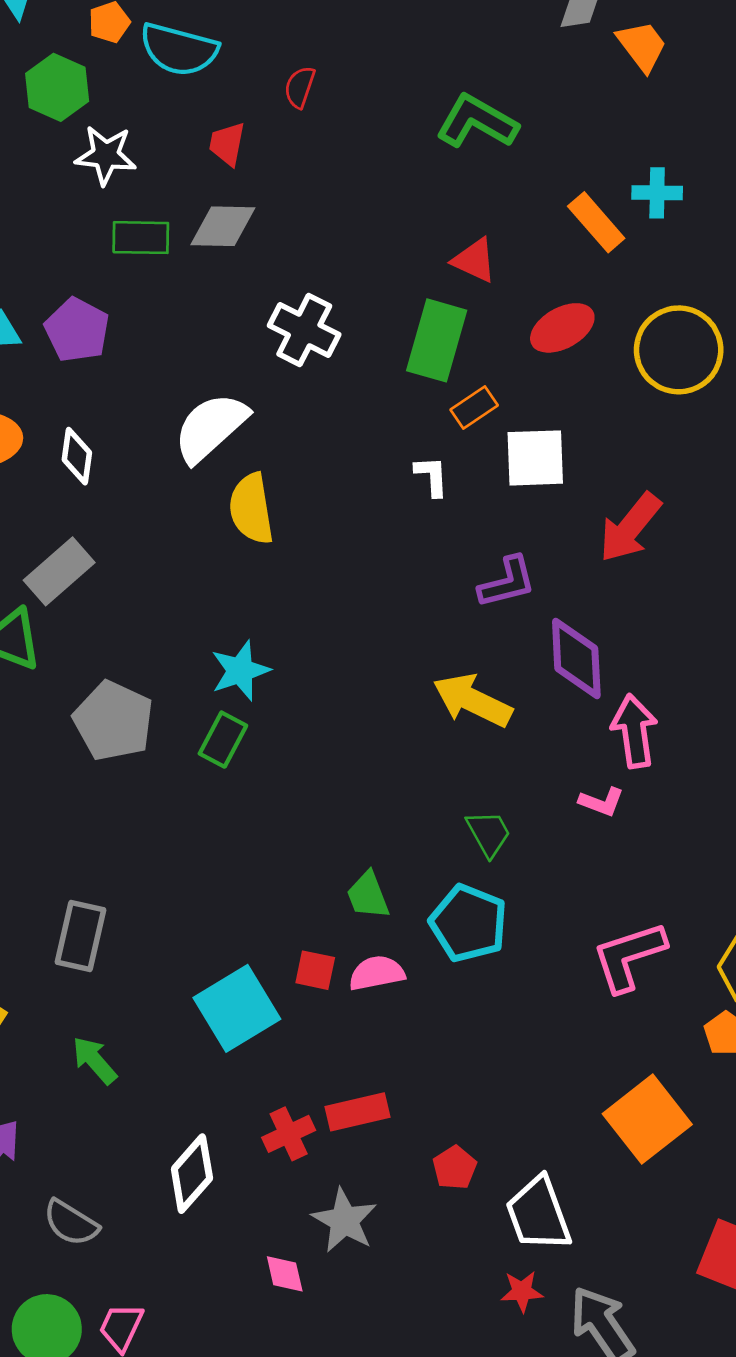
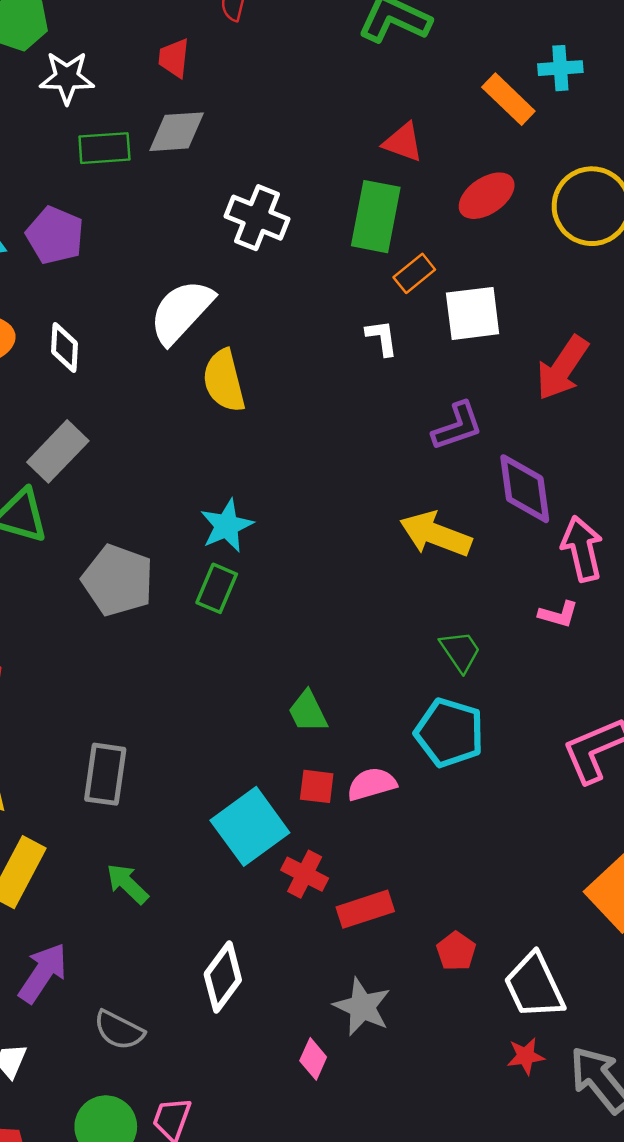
green trapezoid: (368, 895) -> (308, 712), moved
red cross: (289, 1134) -> (305, 874), moved, turned -33
pink diamond: (285, 1274) -> (313, 1059), turned 42

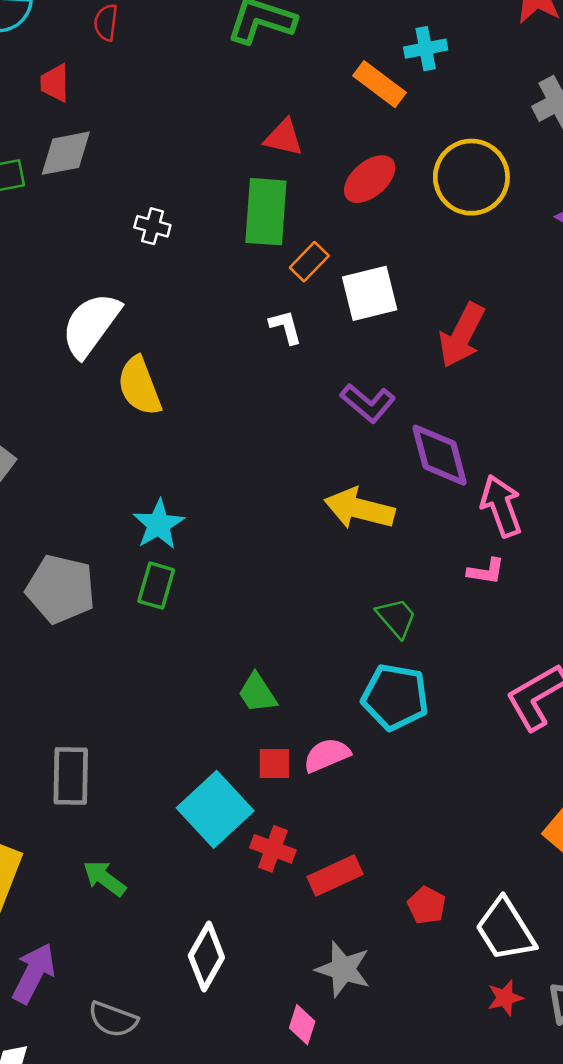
white cross: (257, 218) -> (152, 226), size x0.6
purple L-shape: (457, 426) -> (368, 403), turned 66

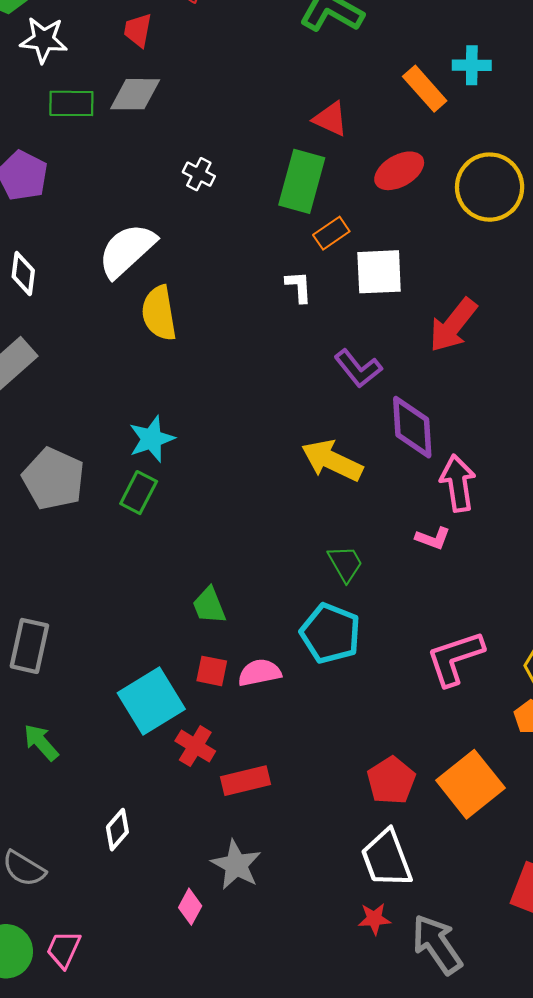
red pentagon: (427, 905) -> (391, 781), moved, size x1.4
white diamond: (206, 957) -> (117, 830), size x0.7

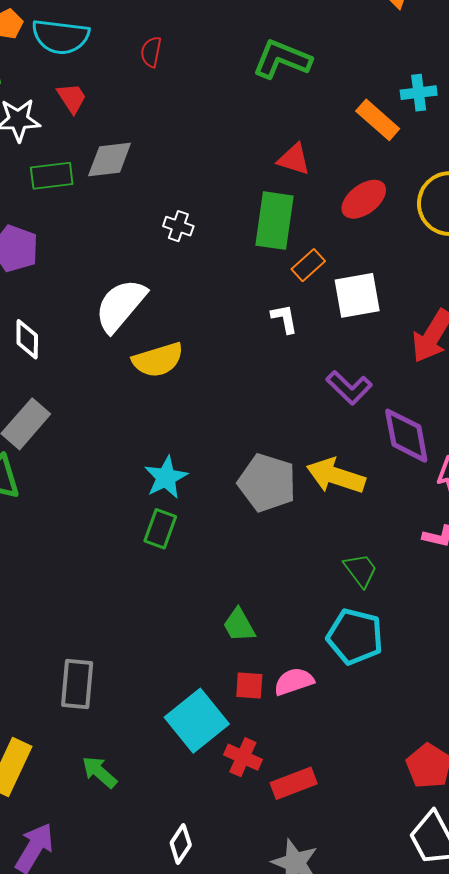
red trapezoid: (138, 30) -> (72, 98), moved, turned 144
yellow semicircle: (159, 313) -> (158, 360), turned -90
gray pentagon: (53, 479) -> (267, 483), moved

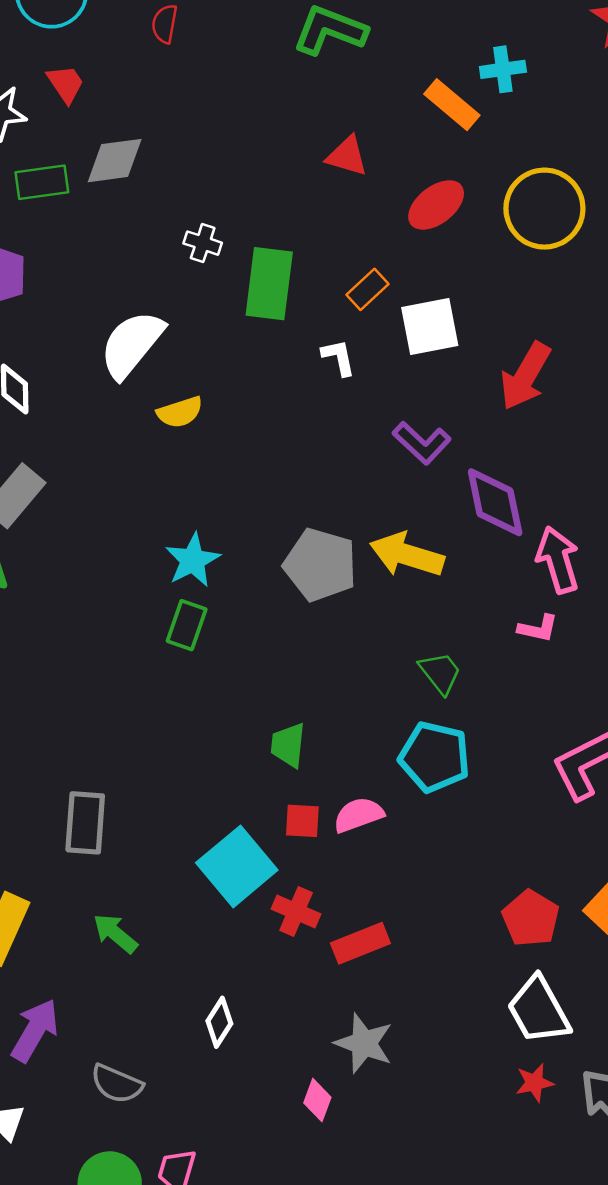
green rectangle: (275, 221) -> (269, 284), moved
yellow semicircle: (158, 360) -> (180, 412), size x0.7
green trapezoid: (239, 625) -> (288, 745), turned 36

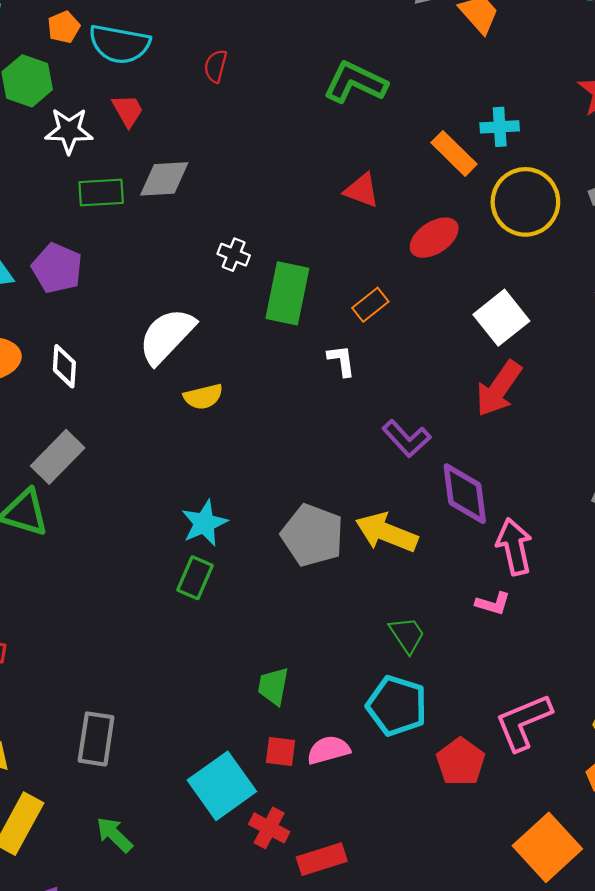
yellow circle: (544, 209) -> (525, 202), moved
white square: (430, 326) -> (501, 318), moved, turned -32
red pentagon: (531, 918) -> (461, 762), moved

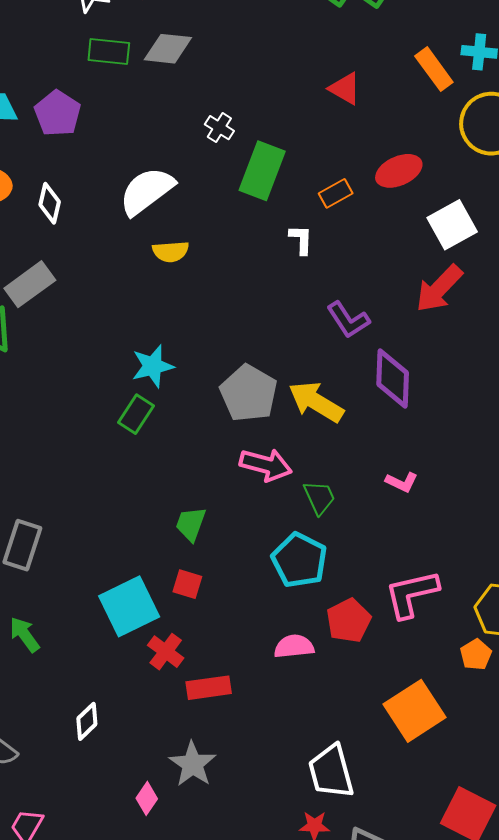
red ellipse: (434, 238) -> (399, 171), moved
pink arrow: (514, 547) -> (266, 465), moved, turned 108
pink semicircle: (328, 750) -> (294, 646), moved

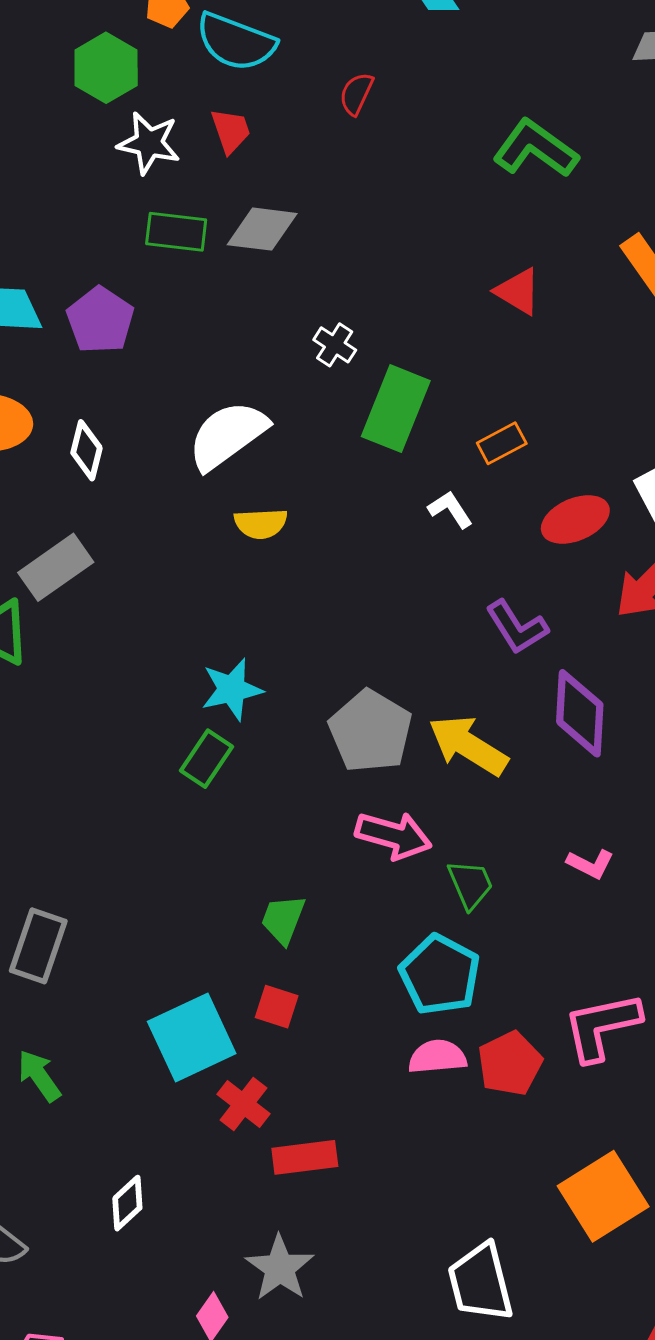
red ellipse: (399, 171) -> (575, 519), moved
white L-shape: (301, 240) -> (450, 509), turned -36
pink semicircle: (294, 646) -> (437, 1057), moved

